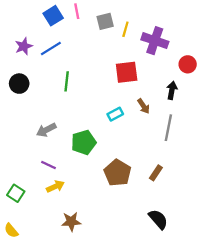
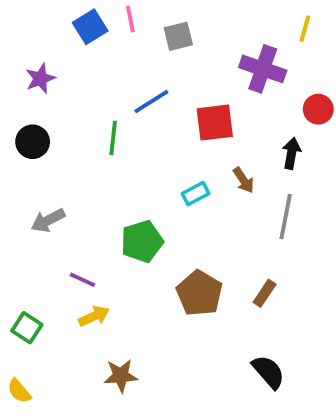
yellow line: (125, 29) -> (305, 29), moved
blue line: (51, 49) -> (151, 101), moved
gray arrow: (46, 130) -> (48, 220), moved

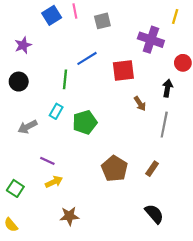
cyan rectangle: (196, 194) -> (56, 111), moved, turned -32
green pentagon: (142, 241) -> (85, 122), moved

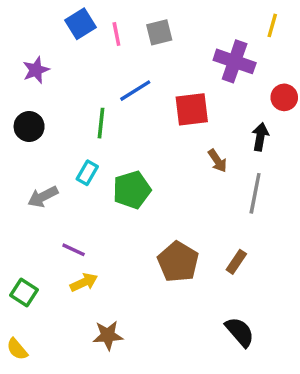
pink line: (75, 11) -> (116, 34), moved

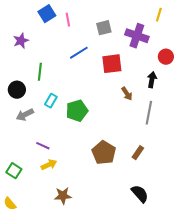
gray square: (159, 32) -> (104, 28), moved
green line: (101, 123) -> (40, 72), moved
black circle: (29, 127) -> (17, 90), moved

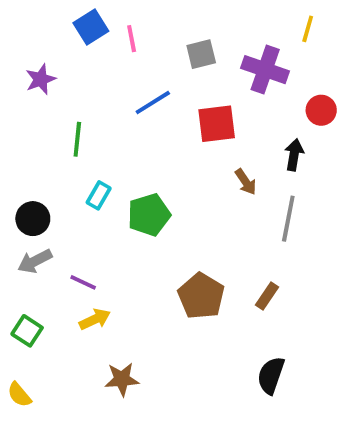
black circle: (17, 90) -> (33, 219), moved
gray arrow: (25, 115) -> (35, 261), moved
black semicircle: (140, 194) -> (271, 375), turned -120

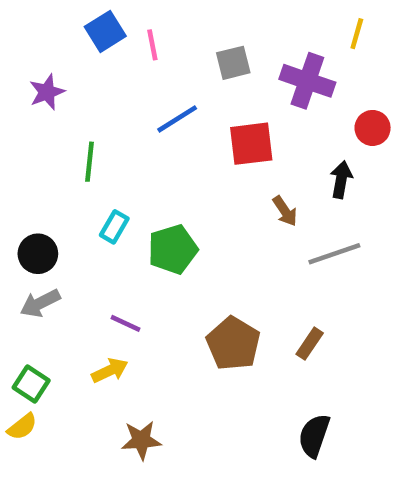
gray line: (288, 219) -> (334, 254), turned 60
purple line: (83, 282) -> (125, 323), moved
yellow semicircle: (19, 395) -> (22, 427), moved, turned -88

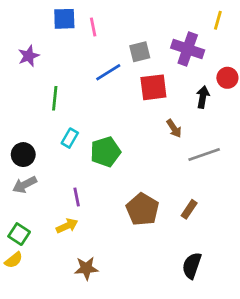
blue square: (105, 31) -> (64, 19), turned 30
gray square: (233, 63) -> (140, 52), moved
black arrow: (341, 180) -> (203, 97), moved
purple line: (125, 323) -> (77, 197), turned 54

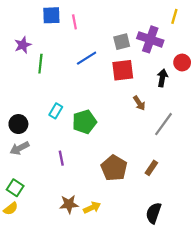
gray square: (140, 52) -> (122, 42), moved
green line: (55, 98) -> (40, 64), moved
gray line: (204, 155) -> (163, 124), turned -35
yellow arrow: (67, 226) -> (92, 208), moved
brown star: (86, 268) -> (69, 204), moved

